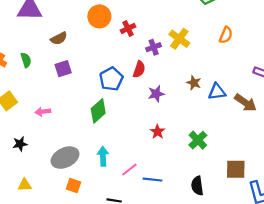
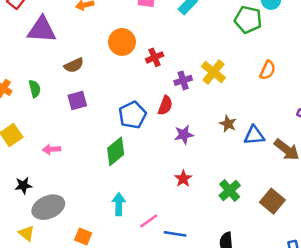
gray ellipse: (65, 158) -> (48, 207), moved
brown square: (236, 169) -> (272, 201), moved, turned 36
yellow triangle: (25, 185) -> (27, 233), turned 40

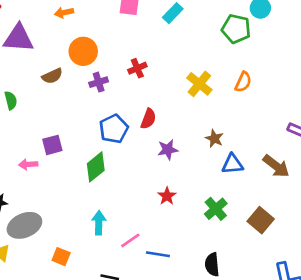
orange circle: (122, 42) -> (83, 51), moved
orange semicircle: (268, 70) -> (243, 82), moved
purple cross: (183, 80) -> (99, 82), moved
purple square: (77, 101) -> (52, 145), moved
blue triangle: (254, 135) -> (232, 164), moved

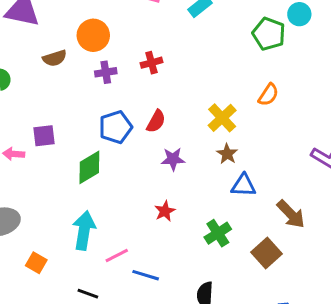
yellow cross: (199, 84) -> (222, 118), moved
brown arrow: (276, 166) -> (291, 214), moved
cyan arrow: (99, 223) -> (84, 230), size x1.4

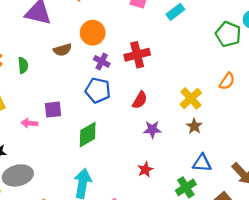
red cross: (151, 63) -> (137, 55), size x1.5
purple cross: (106, 72) -> (102, 61), turned 35
blue pentagon: (115, 127) -> (98, 90), moved, turned 30
blue triangle: (244, 185) -> (202, 163), moved

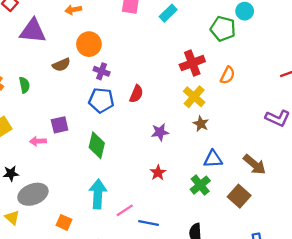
red cross: (137, 55) -> (192, 63), moved
red semicircle: (140, 100) -> (136, 94), moved
green diamond: (88, 135) -> (97, 145), turned -40

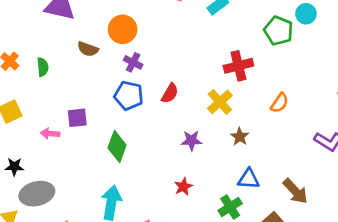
brown semicircle: (61, 65) -> (88, 49), turned 36
orange semicircle: (228, 75) -> (280, 103), moved
yellow cross: (194, 97) -> (220, 102), moved

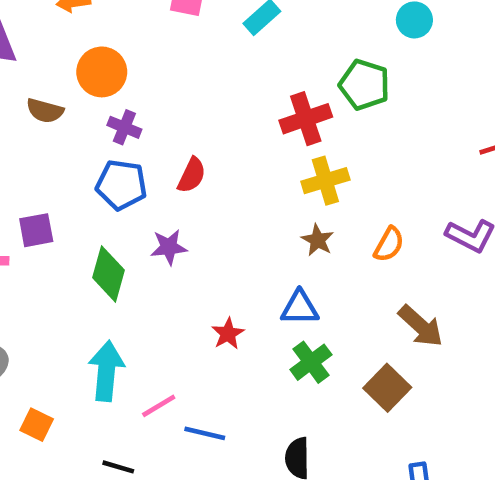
green pentagon: (279, 31) -> (364, 85), moved
yellow cross: (220, 102) -> (325, 181), moved, turned 30
orange semicircle: (280, 103) -> (389, 244), moved
purple star: (191, 140) -> (169, 247), moved
blue triangle: (249, 179) -> (300, 308), moved

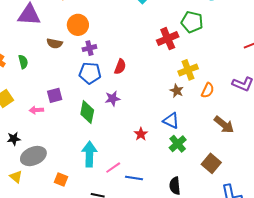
purple cross: (124, 127) -> (89, 48), turned -32
yellow cross: (325, 181) -> (188, 70), moved
blue triangle: (300, 308) -> (171, 121), turned 30
brown square: (387, 388) -> (211, 163), moved

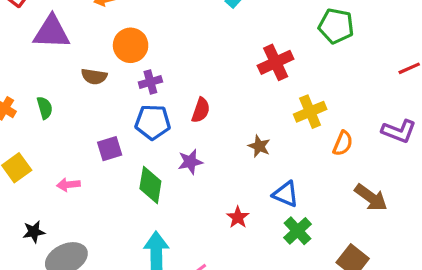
green pentagon: (192, 22) -> (336, 26), moved
brown star: (177, 91) -> (259, 146), moved
purple square: (55, 95) -> (110, 149), moved

